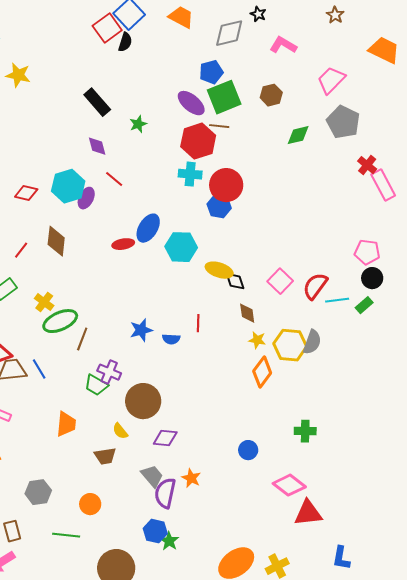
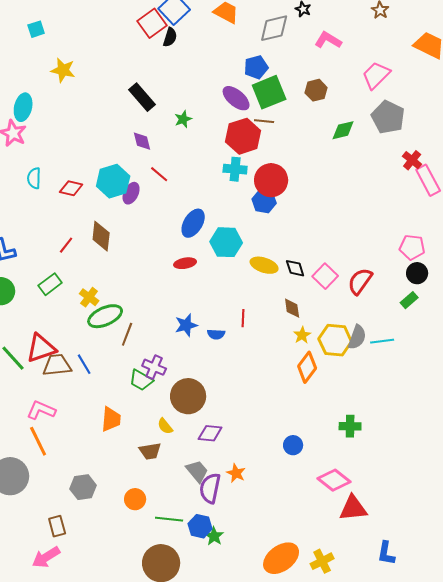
red ellipse: (123, 244) -> (185, 263), moved
black diamond: (235, 281) -> (295, 268), moved
cyan line: (337, 300) -> (382, 341), moved
yellow star: (257, 340) -> (302, 335), turned 30
green line: (66, 535) -> (169, 519), moved

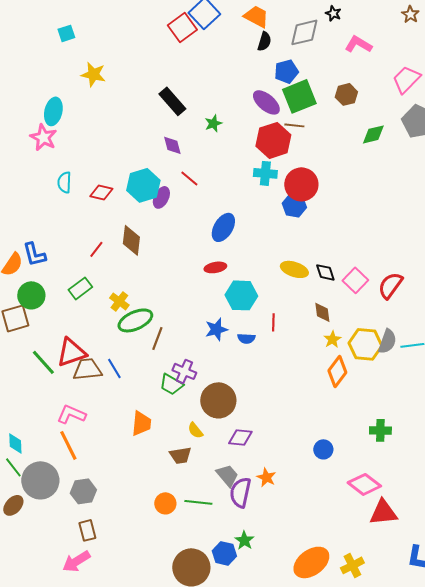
black semicircle: (170, 37) -> (264, 41), moved
cyan hexagon: (226, 242) -> (241, 295), moved
gray hexagon: (83, 487) -> (83, 491), moved
green line: (169, 519) -> (198, 502), moved
blue hexagon: (200, 526) -> (224, 553), moved

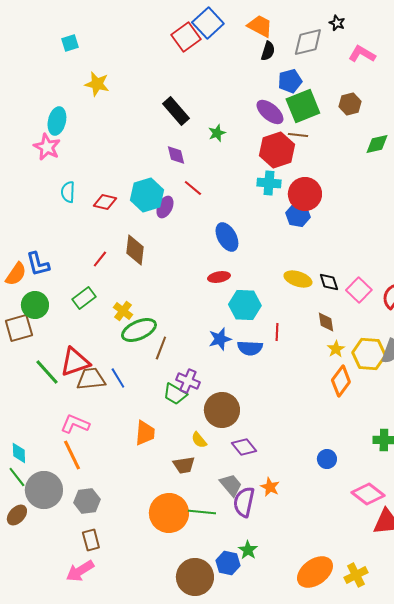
blue ellipse: (223, 227) -> (227, 237), turned -60
blue semicircle: (246, 338) -> (250, 348), size x1.4
purple diamond: (240, 437) -> (244, 447), turned 45
orange circle: (165, 503) -> (169, 513), size x1.8

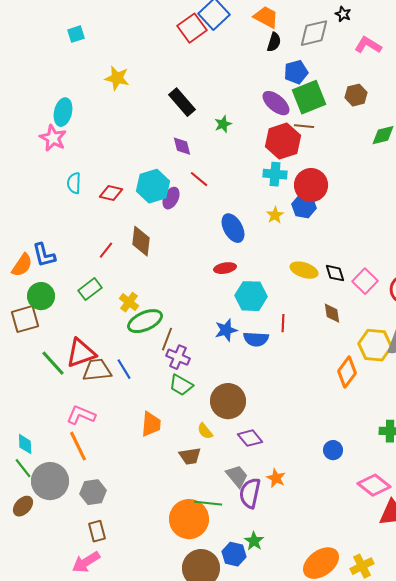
yellow star: (97, 84) -> (117, 78), moved
yellow star: (336, 349) -> (275, 215), moved
purple cross: (188, 381) -> (178, 357), moved
orange circle: (169, 513) -> (189, 519), moved

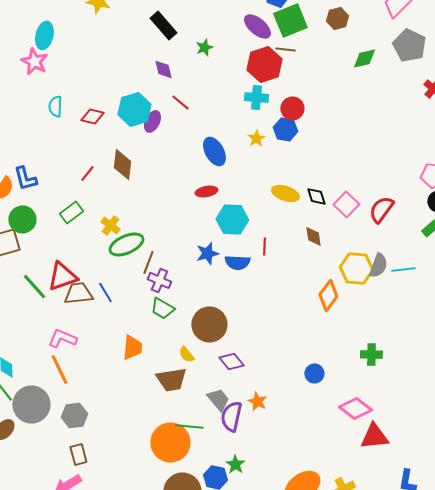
red circle: (311, 185) -> (292, 108), size x0.7
brown trapezoid: (190, 456) -> (171, 379), size x1.4

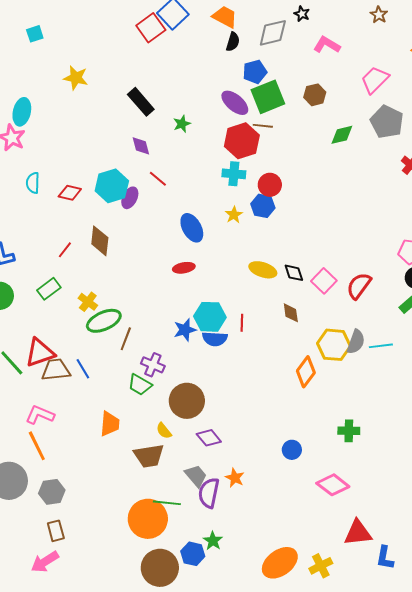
cyan hexagon: (232, 219) -> (210, 317), moved
purple cross: (159, 280) -> (153, 365), moved
red triangle: (374, 436) -> (358, 533), moved

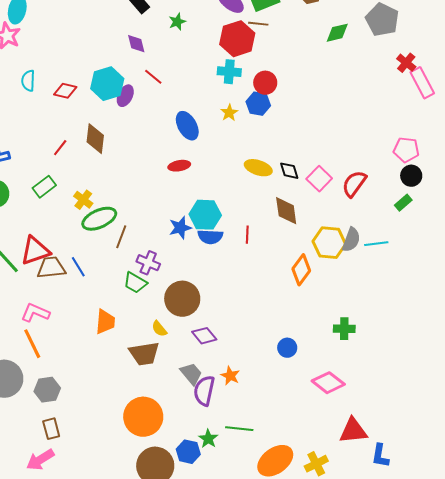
brown diamond: (291, 313) -> (286, 211), size x1.4
red line: (242, 323) -> (247, 235), moved
green line: (167, 503) -> (239, 429), moved

